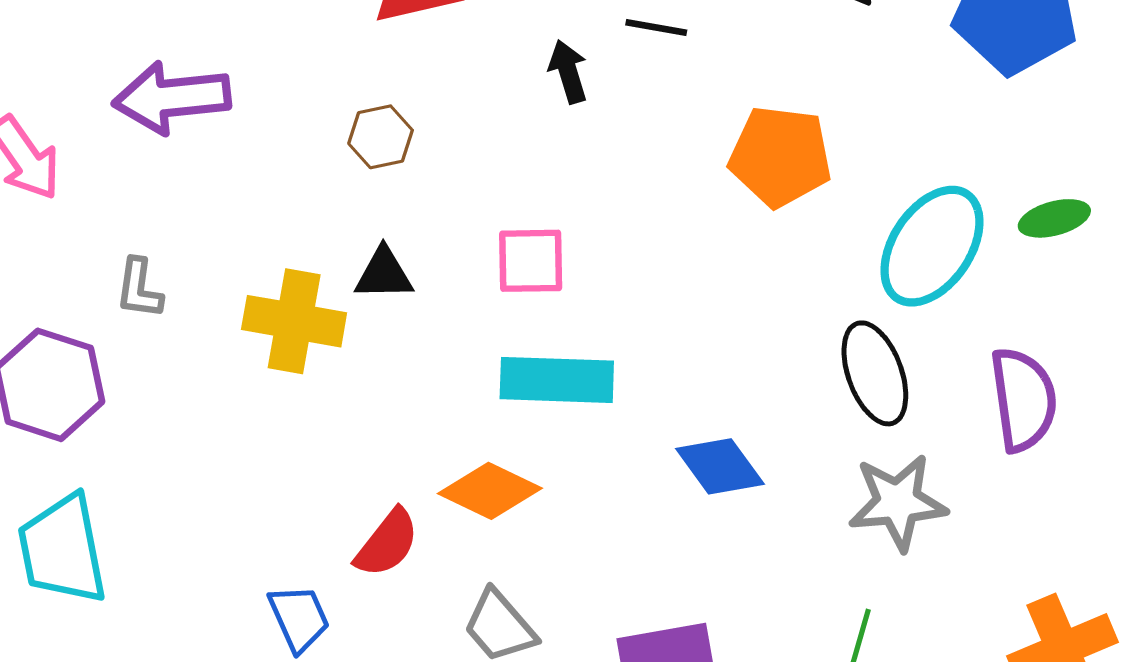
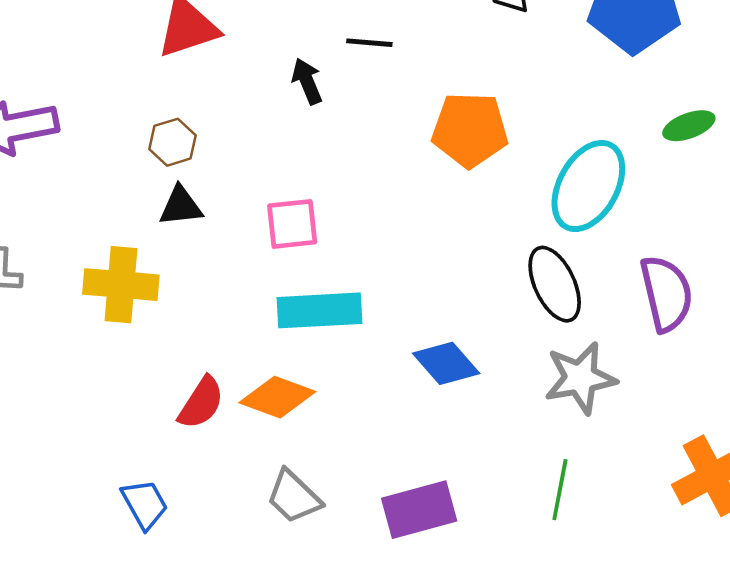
green ellipse: (1054, 218) -> (689, 126), moved
black triangle: (384, 274) -> (181, 206), moved
red semicircle: (387, 543) -> (201, 403), moved

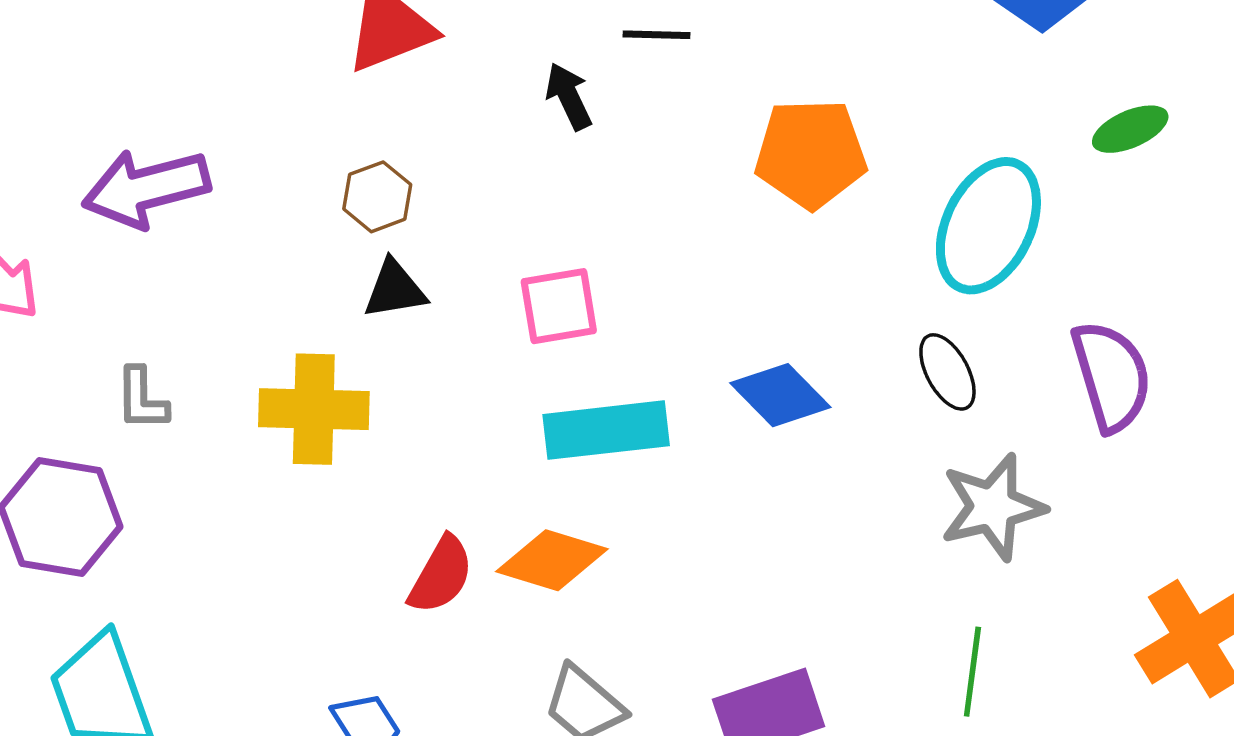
black ellipse: (555, 284) -> (947, 372), size x0.7
blue diamond: (446, 363) -> (780, 395), moved

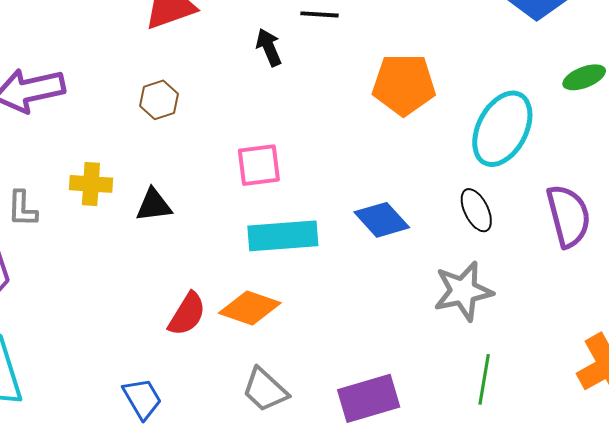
black triangle: (395, 289) -> (154, 205), moved
yellow cross: (314, 409) -> (91, 184), moved, size x0.7
gray star: (993, 507) -> (463, 291), moved

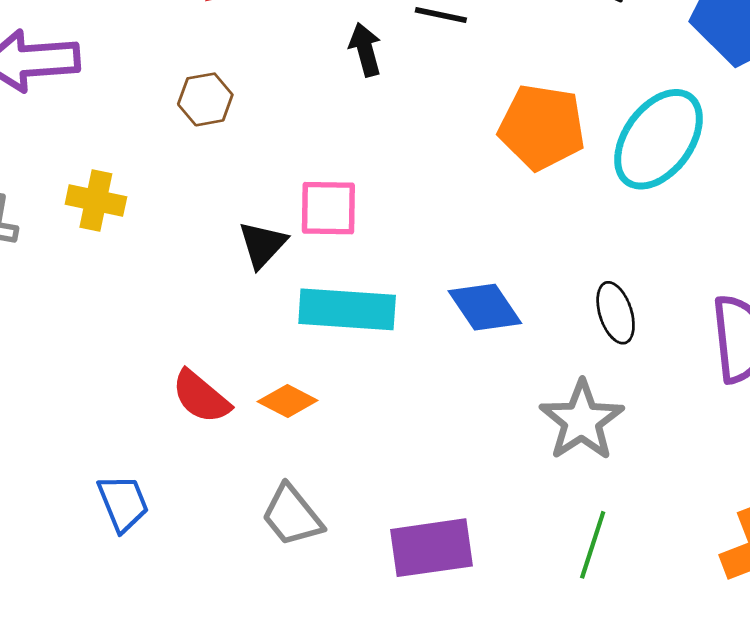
cyan ellipse: (502, 129) -> (659, 139), moved
black triangle: (154, 205) -> (262, 245), moved, turned -48
gray star: (463, 291) -> (582, 420), turned -30
orange diamond: (250, 308) -> (288, 401), size x0.7
red semicircle: (187, 314) -> (201, 397), turned 90

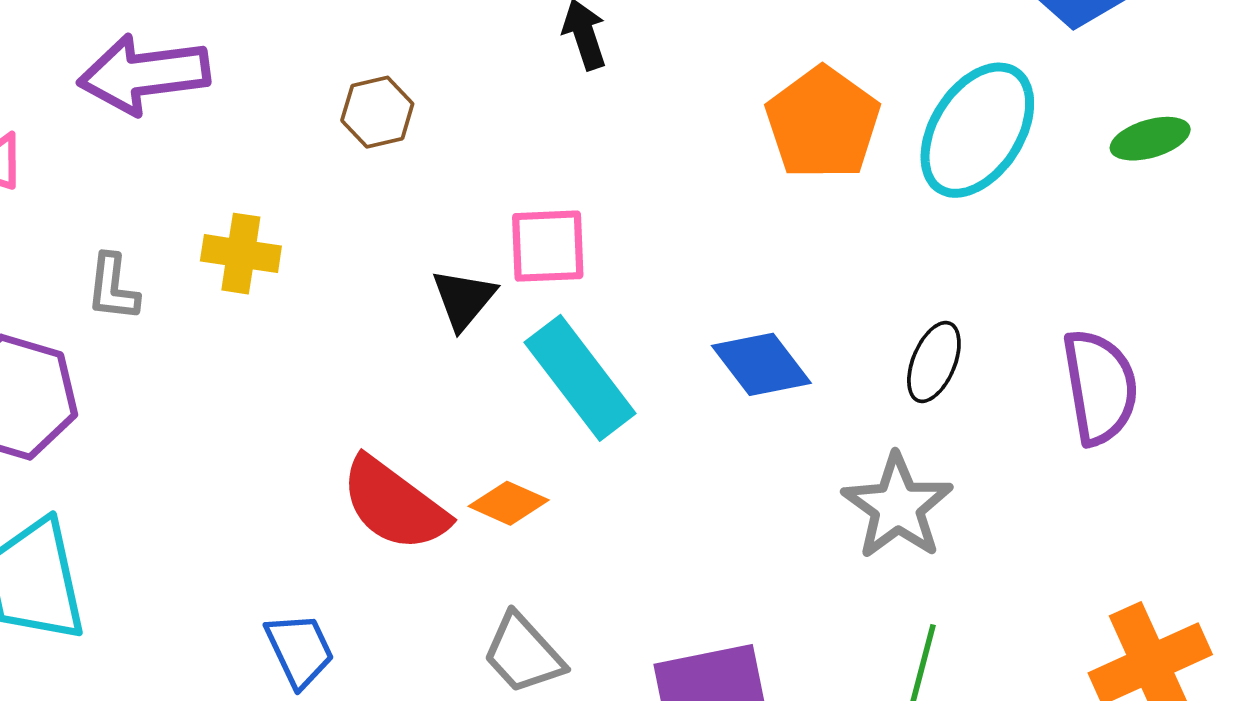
orange pentagon: (542, 127) -> (823, 123), turned 30
cyan rectangle: (347, 309) -> (580, 378), turned 52
black ellipse: (616, 313) -> (934, 362), turned 44
red semicircle: (201, 397) -> (394, 504), size x1.4

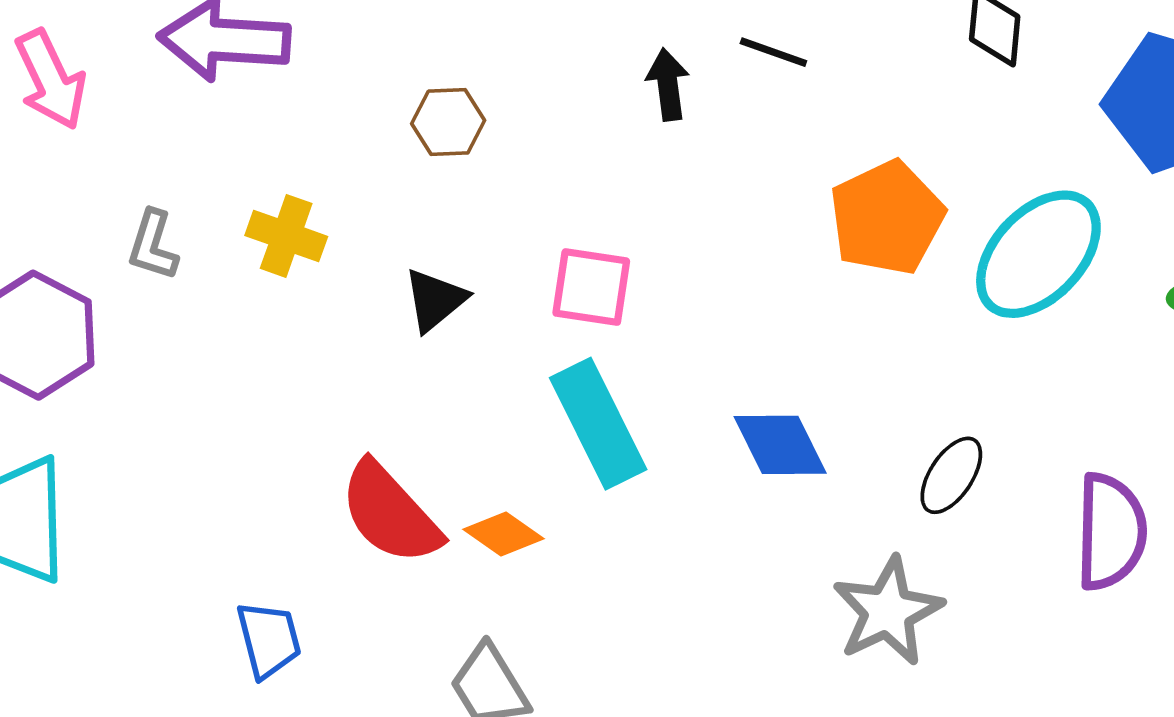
black triangle: (464, 299) -> (435, 300), moved

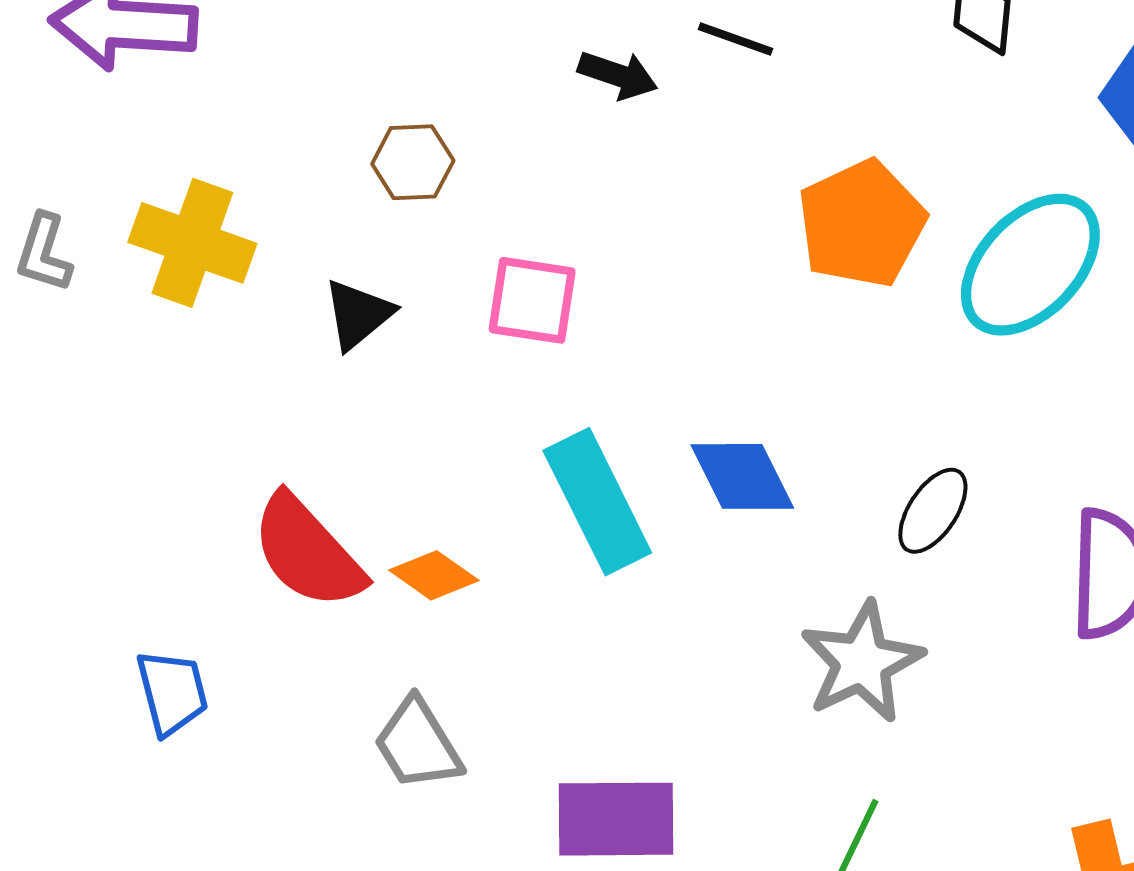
black arrow: (668, 85) -> (618, 75), turned 116
brown hexagon: (448, 122) -> (413, 162), moved
yellow cross: (286, 236) -> (192, 243), size x1.4
cyan rectangle: (598, 424) -> (597, 502), moved

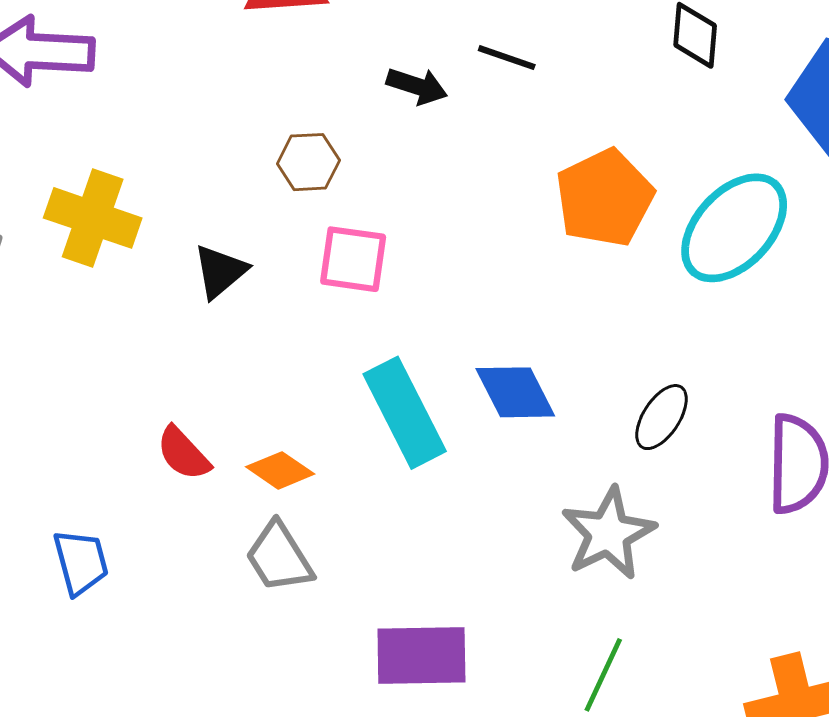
brown hexagon: (413, 162) -> (308, 162), moved
red semicircle: (308, 552) -> (183, 453), size x0.6
gray trapezoid: (418, 744) -> (279, 557), moved

